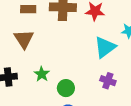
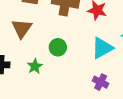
green circle: (66, 88) -> (58, 47), moved

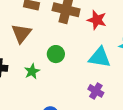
cyan triangle: (102, 48) -> (100, 57), turned 35

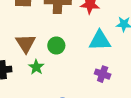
brown triangle: (21, 33) -> (26, 43), moved

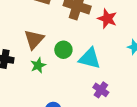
cyan triangle: (100, 40) -> (90, 58), moved

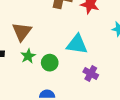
green circle: (63, 50) -> (50, 63), moved

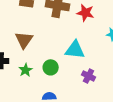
green star: (28, 56) -> (26, 70), moved

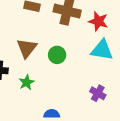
cyan triangle: (75, 50) -> (102, 50), moved
green circle: (51, 67) -> (57, 55), moved

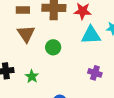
brown triangle: (27, 48) -> (26, 34), moved

